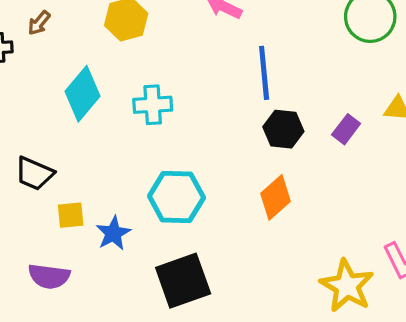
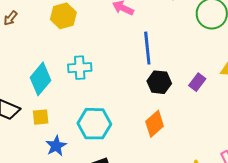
cyan diamond: (83, 94) -> (41, 79), moved
yellow square: (71, 215) -> (41, 117), moved

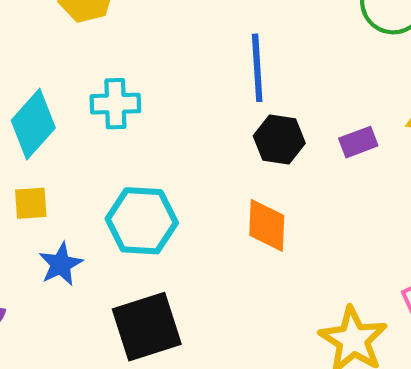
purple rectangle: (197, 82) -> (358, 142), turned 30
orange diamond: (155, 124) -> (267, 225), turned -48

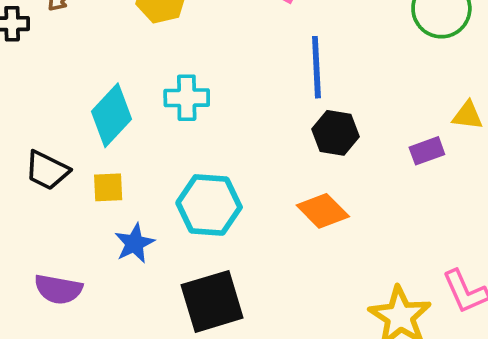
purple rectangle: (358, 142) -> (427, 151), moved
orange diamond: (267, 225) -> (323, 211), turned -48

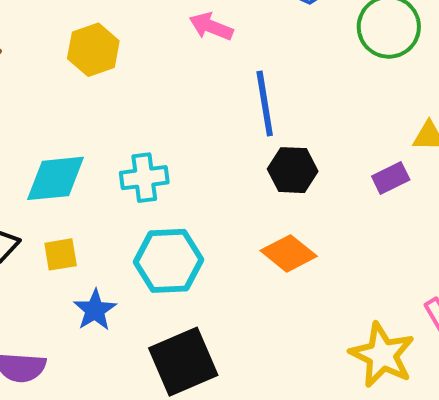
cyan cross: (187, 98) -> (144, 178), moved
cyan diamond: (112, 115) -> (56, 178), turned 48

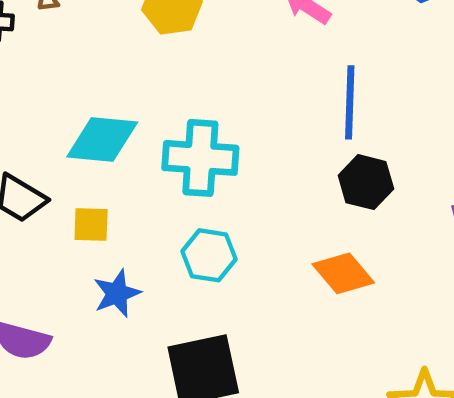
cyan cross: (144, 178) -> (200, 158), size x1.4
cyan hexagon: (169, 261) -> (209, 255), size x0.7

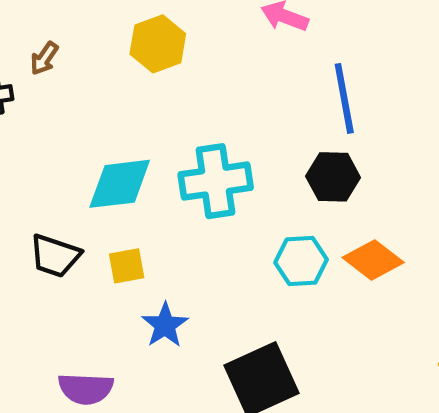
black hexagon: (366, 182) -> (333, 177), moved
cyan hexagon: (209, 255) -> (301, 261), moved

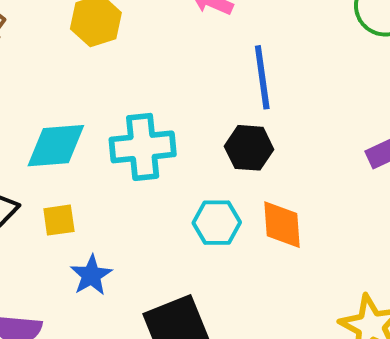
orange diamond: (373, 260) -> (282, 225), turned 46

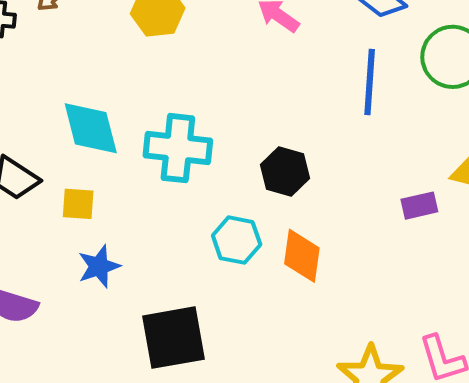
blue line: (262, 77) -> (370, 82), moved
cyan diamond: (56, 146) -> (91, 128), turned 68

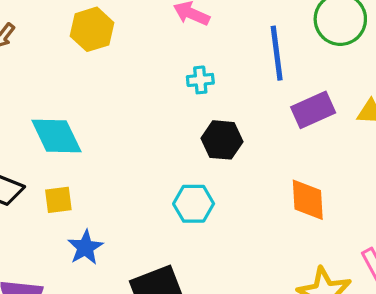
cyan cross: (178, 148) -> (200, 80), moved, size x0.5
purple rectangle: (419, 206) -> (313, 110), moved, size x1.4
orange diamond: (302, 256) -> (308, 200), moved

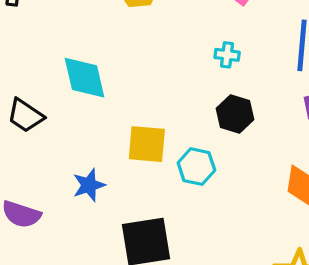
yellow square: (58, 200) -> (147, 144), moved, size x1.5

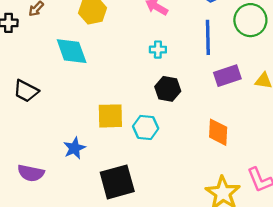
cyan diamond: (85, 78) -> (72, 51), moved
black trapezoid: (25, 116) -> (26, 91), moved

